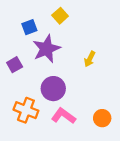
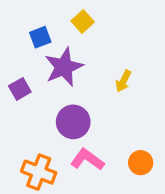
orange cross: (26, 110) -> (39, 172), moved

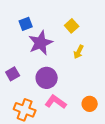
yellow square: (83, 21) -> (72, 26), moved
purple square: (20, 89) -> (13, 74), moved

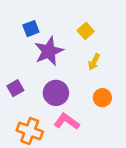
orange circle: (90, 104) -> (102, 98), moved

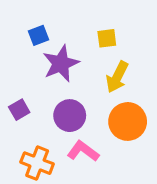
yellow square: (86, 31) -> (107, 38), turned 35
yellow arrow: (94, 62) -> (117, 77), size x1.5
orange circle: (102, 98) -> (128, 121), size x1.6

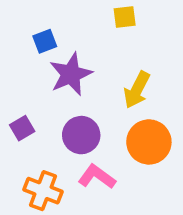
yellow square: (107, 38) -> (125, 17), moved

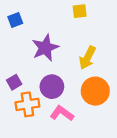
blue square: (45, 41) -> (15, 20), moved
orange cross: (43, 191) -> (27, 104), moved, turned -30

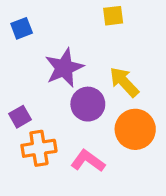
yellow arrow: (87, 58) -> (124, 82), turned 110
purple circle: (52, 87) -> (88, 104), moved

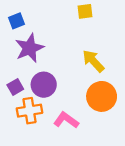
purple star: (64, 68) -> (30, 48), moved
purple circle: (88, 104) -> (44, 85), moved

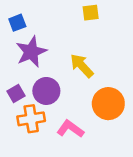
yellow arrow: (93, 61) -> (82, 66), moved

